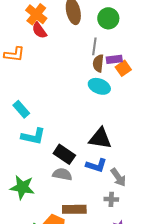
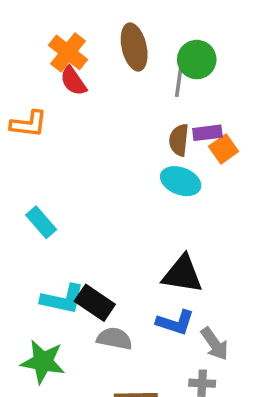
gray line: (94, 46) -> (179, 81), moved
cyan L-shape: (33, 136) -> (63, 299), moved
black rectangle: (64, 154) -> (95, 303), moved

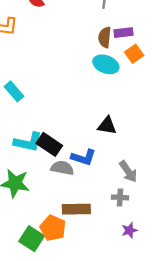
orange square: (224, 149) -> (134, 54), moved
black triangle: (182, 274) -> (107, 126), size x0.7
blue L-shape: (175, 322) -> (83, 157), moved

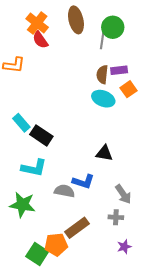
black rectangle: (49, 144) -> (41, 135), moved
brown rectangle: (76, 209) -> (77, 228), turned -35
orange pentagon: (53, 228) -> (56, 245), turned -30

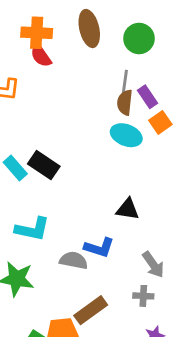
orange cross: (37, 23) -> (37, 33), turned -35
gray line: (102, 40) -> (125, 83), moved
purple rectangle: (119, 70) -> (148, 97), turned 63
black rectangle: (41, 135) -> (44, 165), moved

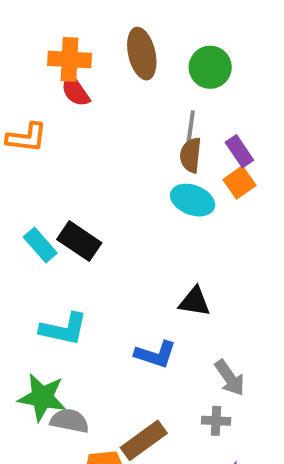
purple rectangle: (148, 97) -> (239, 151), moved
gray semicircle: (74, 260) -> (70, 421), moved

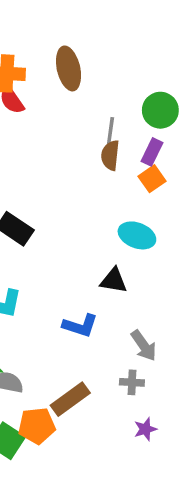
green circle: (210, 67) -> (160, 110), moved
purple rectangle: (239, 151) -> (152, 152), turned 60
cyan ellipse: (193, 200) -> (137, 235), moved

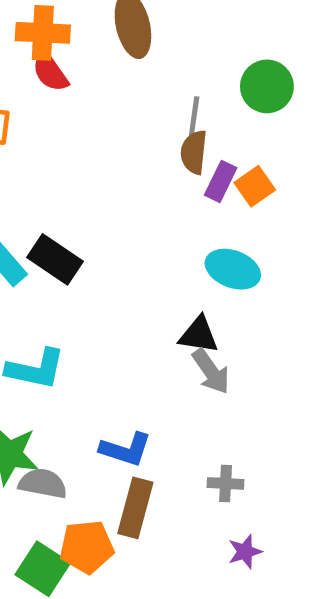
purple rectangle: (152, 152) -> (221, 181), moved
blue L-shape: (80, 326) -> (126, 449), moved
gray arrow: (144, 346) -> (211, 371), moved
brown rectangle: (70, 399) -> (135, 508), turned -39

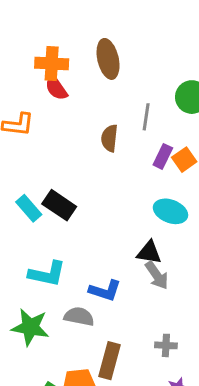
brown semicircle: (194, 152) -> (110, 138), moved
blue L-shape: (126, 449) -> (105, 291), moved
gray semicircle: (43, 483) -> (79, 316), moved

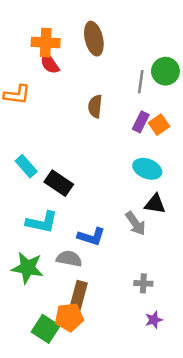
gray line: (146, 117) -> (141, 82), moved
black rectangle: (59, 205) -> (59, 183), moved
black triangle: (149, 252) -> (155, 204), moved
brown rectangle: (110, 361) -> (78, 296), moved

